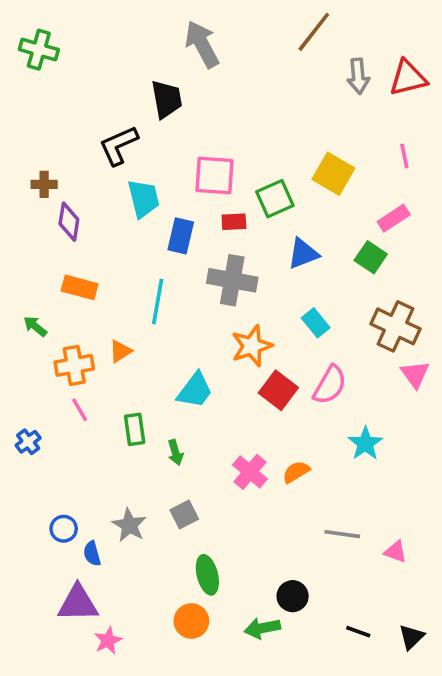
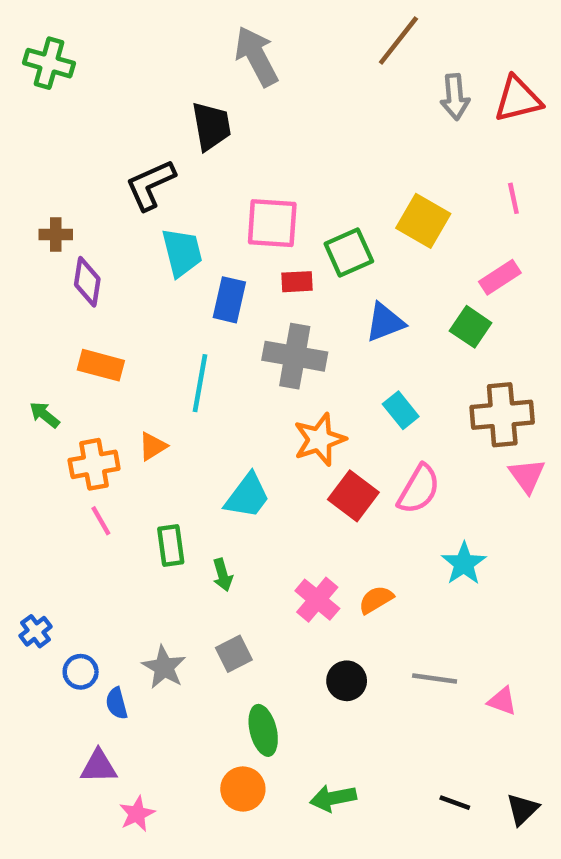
brown cross: (395, 326) -> (502, 415), turned -30
blue cross: (28, 442) -> (35, 631), moved
black circle: (293, 596) -> (347, 681), moved
purple triangle: (78, 603) -> (99, 766), size x0.7

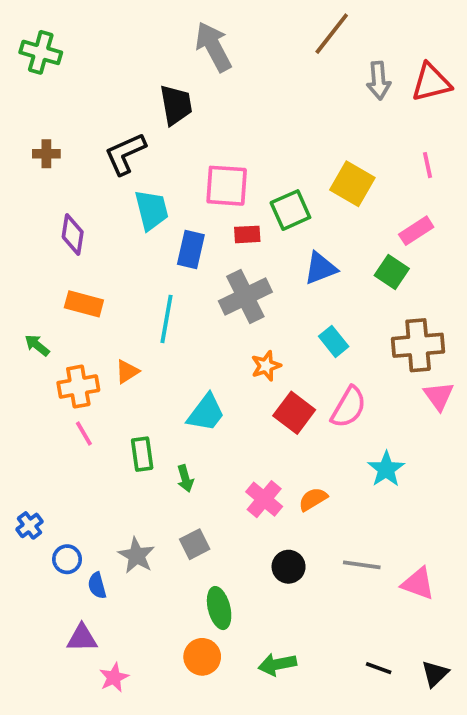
brown cross: (56, 234) -> (46, 154), moved
gray cross: (295, 356) -> (245, 296), turned -36
orange star: (320, 440) -> (266, 366), size x0.7
pink triangle: (502, 701) -> (418, 584), size x1.4

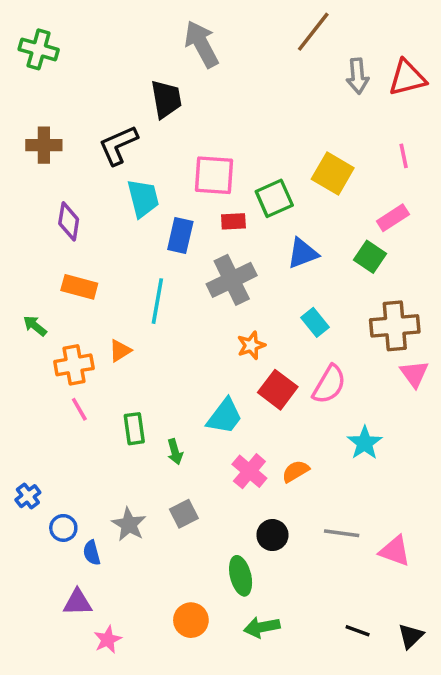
brown cross: (46, 154) -> (44, 145), size x1.4
cyan trapezoid: (206, 413) -> (225, 416), moved
green ellipse: (219, 608) -> (241, 576), moved

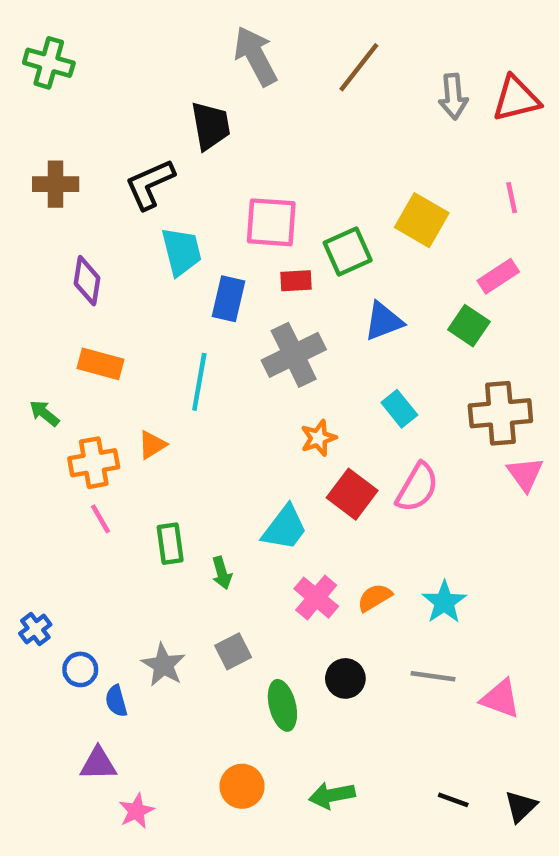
brown line: (313, 32) -> (359, 67), moved
cyan star: (365, 443) -> (444, 602), moved
green ellipse: (241, 576) -> (282, 705), moved

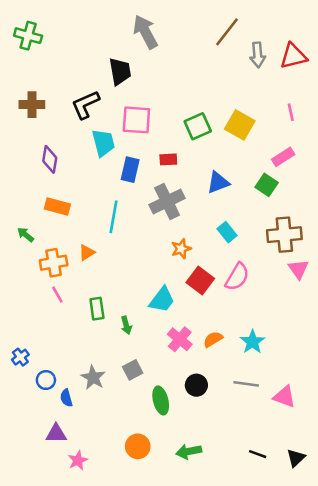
brown line: (359, 67) -> (227, 32), moved
pink square: (271, 222) -> (136, 120), moved
green square: (348, 252) -> (198, 126), moved

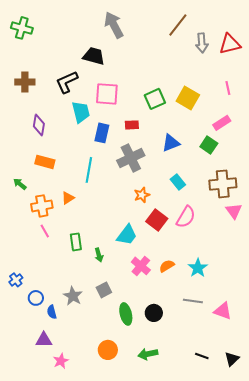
black trapezoid: (120, 71) -> (94, 56), turned -65
black circle: (196, 385) -> (154, 313), moved

